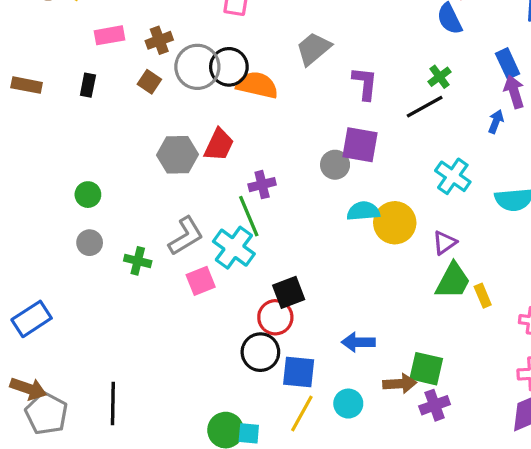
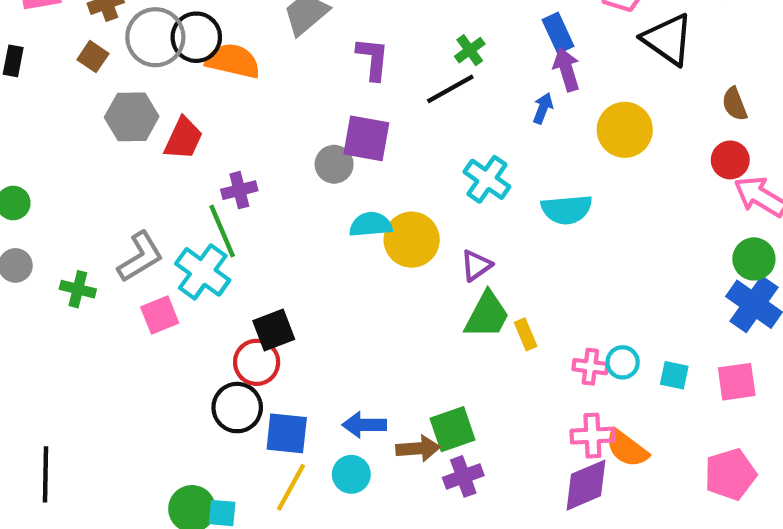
gray hexagon: (177, 155) -> (132, 117), moved
blue arrow: (358, 342) -> (364, 425), moved
green square: (426, 369) -> (453, 429), turned -32

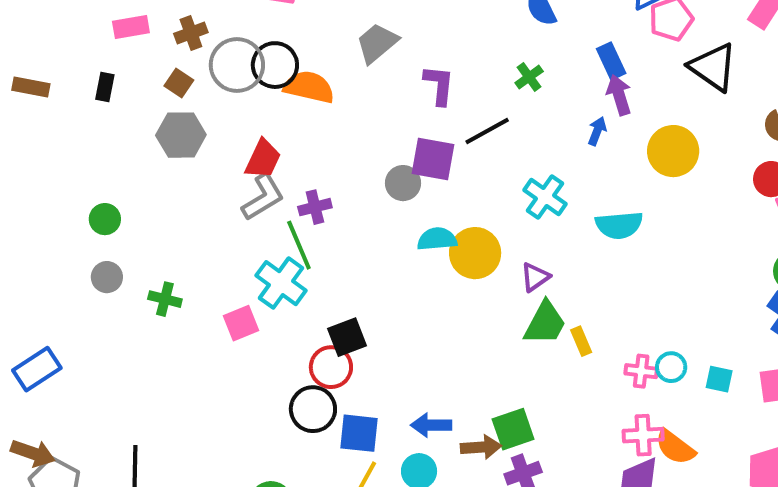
black line: (450, 89) -> (487, 131), moved
gray hexagon: (132, 117) -> (181, 135), moved
gray L-shape: (140, 257) -> (263, 197), moved

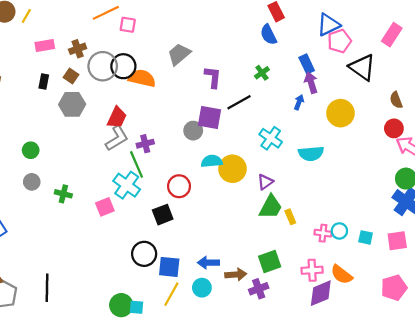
black rectangle: (105, 87) -> (44, 81), moved
red circle: (331, 367) -> (179, 186), moved
green square: (513, 429) -> (270, 261), moved
pink cross: (643, 435) -> (312, 270), moved

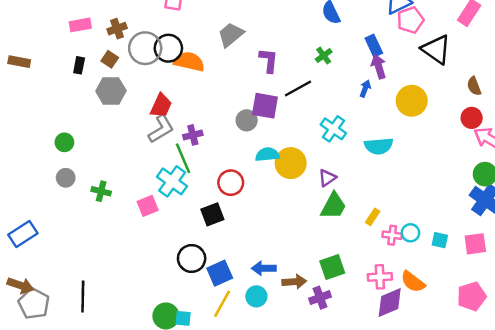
yellow rectangle: (290, 217) -> (373, 217), moved, turned 56
blue square: (169, 267) -> (220, 273), turned -30

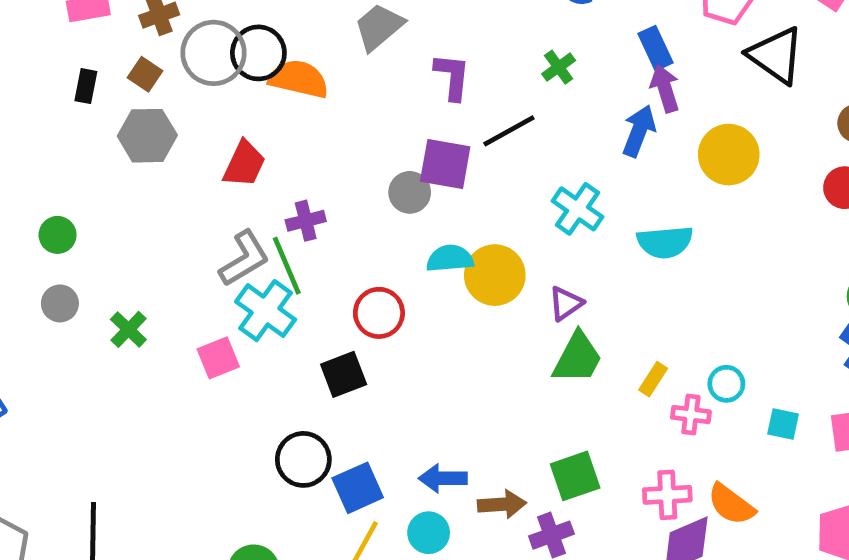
blue arrow: (365, 89) -> (639, 131), size x1.5
gray L-shape: (161, 129) -> (244, 259), moved
green cross: (101, 191) -> (128, 329), turned 30
cyan circle: (410, 233) -> (726, 384), moved

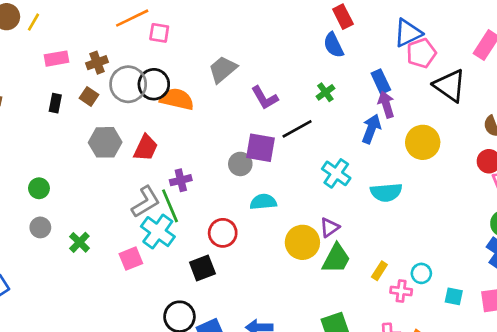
purple L-shape: (452, 77) -> (265, 98), turned 144
gray hexagon: (147, 136) -> (105, 142), moved
yellow circle: (495, 275) -> (302, 242), moved

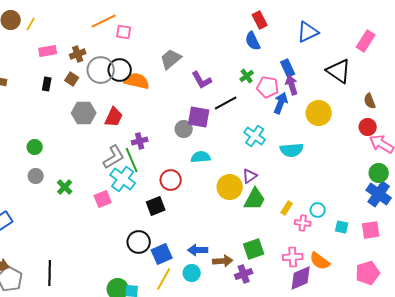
pink pentagon: (421, 53) -> (268, 87), moved, turned 30

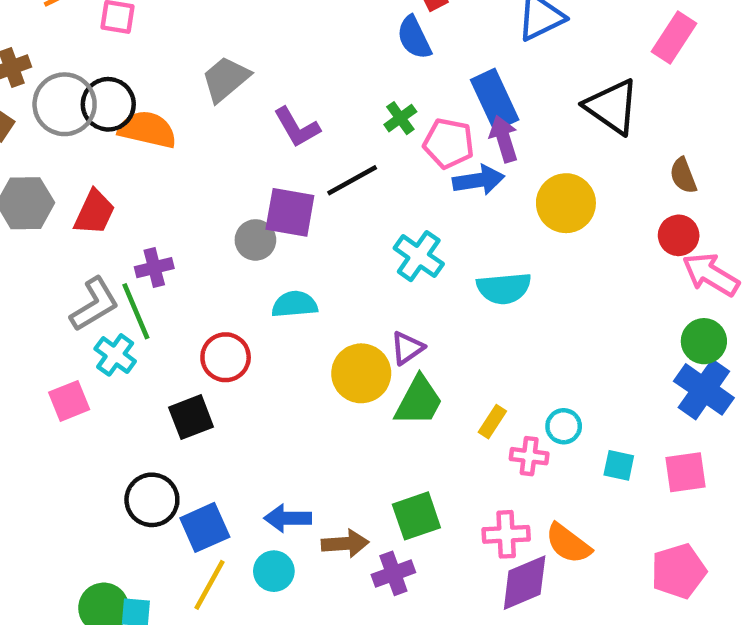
blue rectangle: (288, 68) -> (495, 100), size x1.4
blue arrow: (281, 103) -> (479, 180), turned 60
cyan cross: (123, 179) -> (115, 355), size x0.7

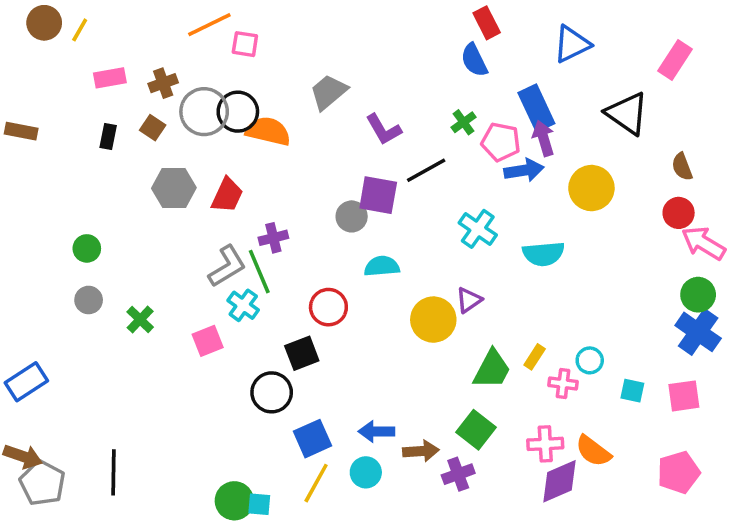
green trapezoid: (419, 401) -> (492, 369), moved
black circle: (152, 500) -> (272, 392), moved
green square: (416, 516) -> (476, 430), turned -33

